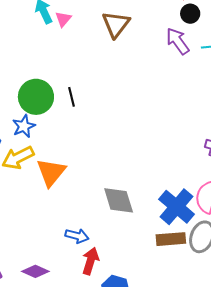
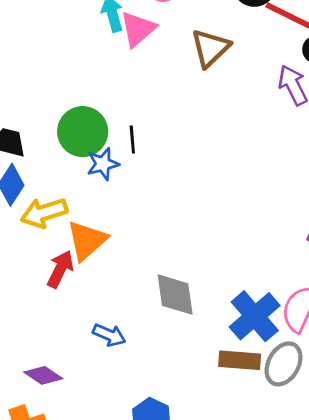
pink triangle: (63, 19) -> (138, 29), size x1.6
blue star: (24, 126) -> (103, 164), moved
red arrow: (90, 261) -> (60, 269), moved

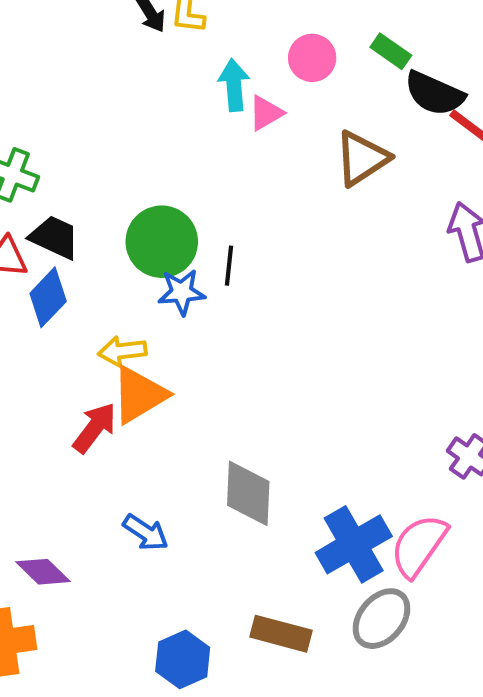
pink triangle: (138, 29) -> (266, 113), size x0.7
yellow arrow: (44, 213) -> (122, 351), moved, size x0.7
brown rectangle: (240, 360) -> (281, 634), moved

